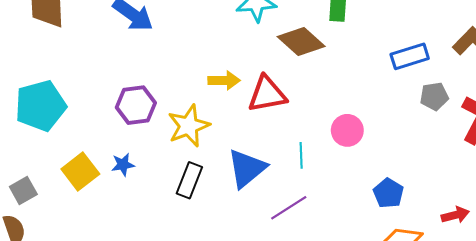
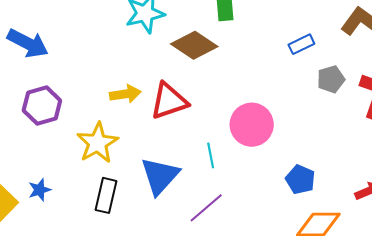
blue rectangle: (410, 56) -> (301, 44), size x0.7
purple hexagon: (136, 105) -> (42, 106), moved
pink circle: (347, 130) -> (252, 125), size x1.4

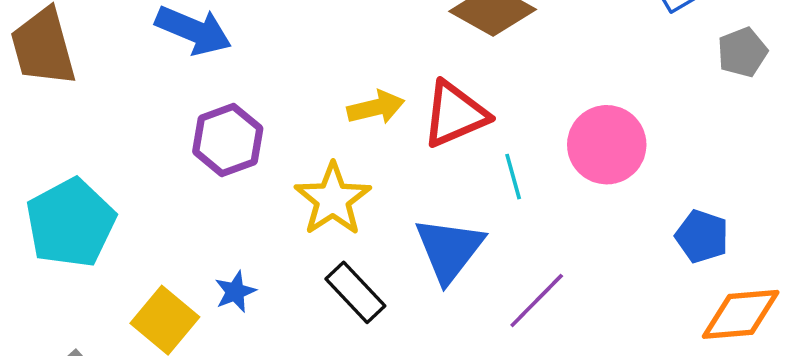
cyan line: (211, 155) -> (513, 177), moved
black rectangle: (106, 195) -> (355, 292), turned -52

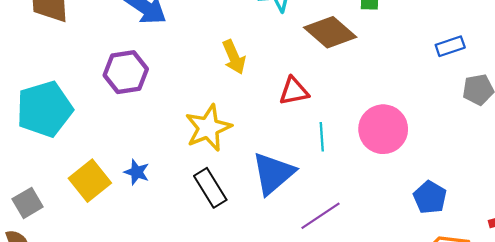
yellow arrow: (376, 107) -> (234, 57), moved, turned 68
red triangle: (455, 114) -> (294, 91), size x0.7
purple hexagon: (228, 140) -> (126, 72), moved
blue star: (235, 292) -> (137, 172), turned 30

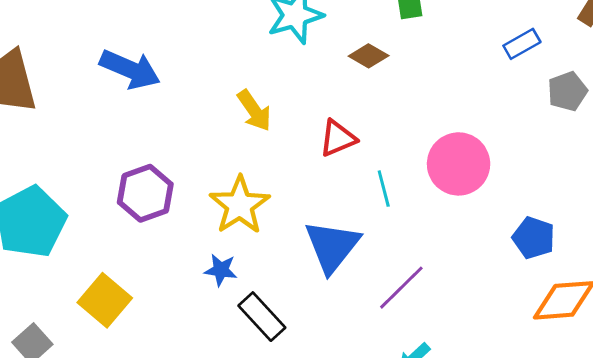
brown diamond: (330, 32) -> (369, 56), size x0.6
purple hexagon: (126, 72) -> (145, 193), moved
blue star: (137, 172) -> (221, 270), moved
black rectangle: (210, 188) -> (262, 317), moved

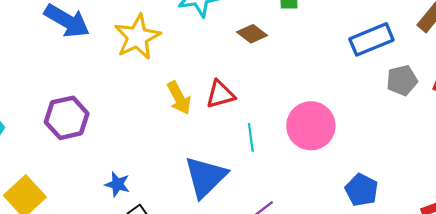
blue rectangle: (522, 44) -> (371, 39), size x1.5
yellow arrow: (254, 110) -> (179, 98), moved
yellow star: (240, 205) -> (137, 37), moved

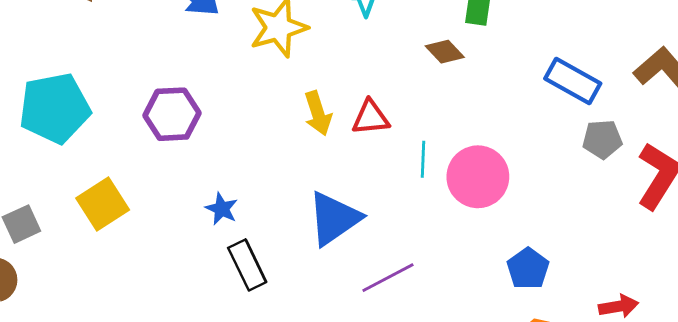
brown diamond: (252, 34) -> (445, 52), moved
blue rectangle: (371, 39) -> (573, 81), turned 42
cyan line: (251, 137) -> (423, 159), moved

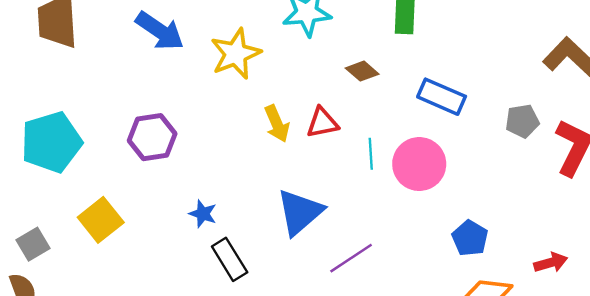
brown diamond: (445, 52) -> (362, 71), moved
blue rectangle: (573, 81) -> (442, 97), moved

